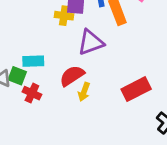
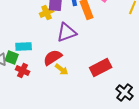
yellow cross: (64, 16) -> (47, 12), turned -32
yellow arrow: (84, 92) -> (62, 70), turned -72

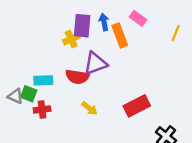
red semicircle: (53, 58) -> (77, 77), moved, turned -138
red cross: (23, 70) -> (42, 110), turned -32

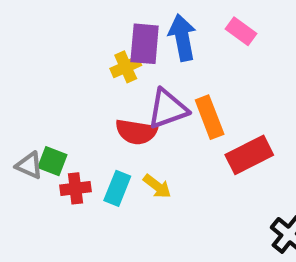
blue arrow: (104, 22) -> (182, 38), size x1.5
orange rectangle: (120, 35) -> (210, 117), moved
cyan rectangle: (43, 80) -> (117, 188), moved, turned -66
red rectangle: (137, 106) -> (249, 155), moved

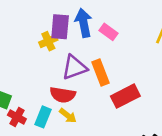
pink rectangle: (241, 31) -> (108, 32), moved
red semicircle: (136, 132) -> (63, 95), moved
red cross: (75, 188) -> (17, 117), turned 36

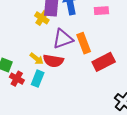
pink rectangle: (108, 32) -> (101, 11), moved, turned -40
yellow cross: (48, 41) -> (42, 18), turned -32
yellow arrow: (68, 116) -> (37, 59), moved

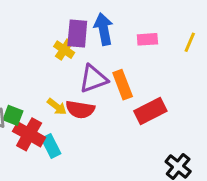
red cross: (17, 79) -> (29, 134), size x1.5
cyan rectangle: (38, 79) -> (51, 146), moved, turned -49

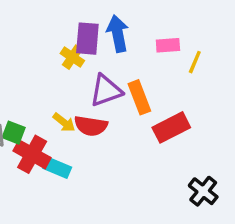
yellow line: (190, 42) -> (195, 62), moved
cyan rectangle: (51, 146) -> (57, 168), turned -40

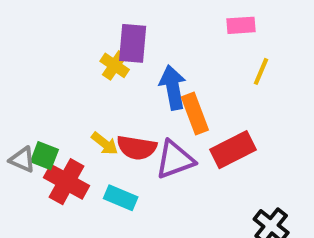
blue arrow: (118, 34) -> (173, 87), moved
pink rectangle: (168, 45) -> (241, 25), moved
purple triangle: (106, 91) -> (175, 160), moved
cyan rectangle: (57, 168) -> (121, 198), moved

